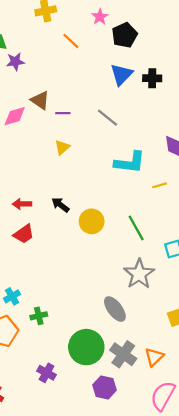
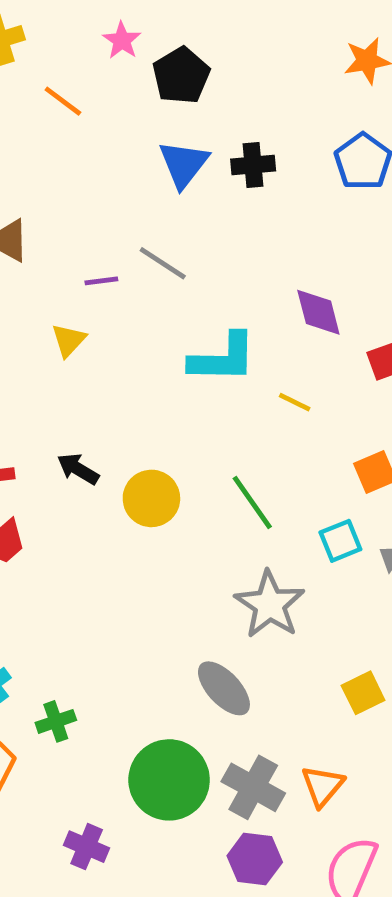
purple line: (63, 113) -> (101, 281), moved
yellow line: (160, 185) -> (295, 402), turned 48
purple hexagon: (105, 388) -> (255, 859), moved

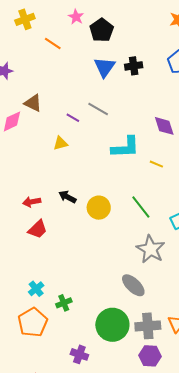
purple line: (101, 281) -> (73, 118), turned 40
yellow triangle: (69, 340) -> (61, 143), turned 35
gray cross: (253, 787) -> (148, 326), turned -30

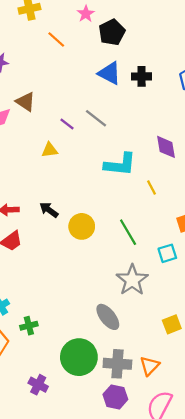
blue triangle: (105, 67) -> (109, 73), turned -45
yellow line: (156, 164) -> (152, 187), turned 32

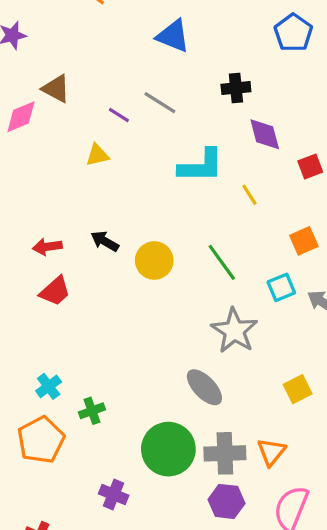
black cross: (142, 76) -> (236, 88), moved

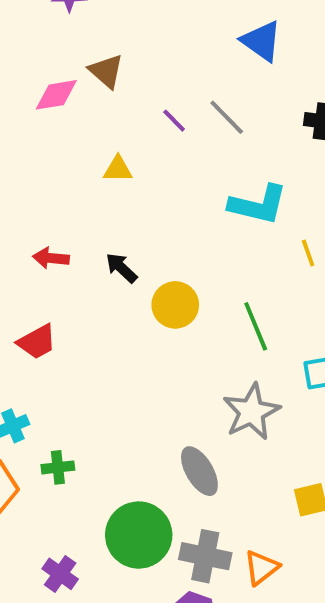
yellow triangle: (97, 155) -> (118, 169), moved
red trapezoid: (55, 291) -> (37, 342), moved

